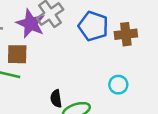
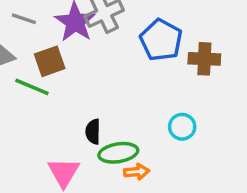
brown square: (17, 54) -> (50, 61), turned -30

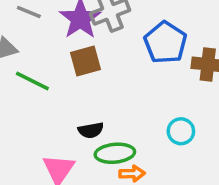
brown square: (50, 61) -> (86, 61), moved
black semicircle: (93, 132) -> (91, 130), turned -105

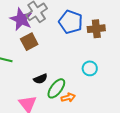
green ellipse: (115, 153) -> (56, 88), turned -35

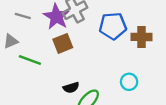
blue pentagon: (71, 22) -> (113, 26), turned -30

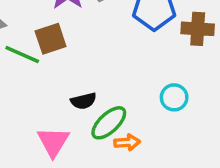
brown square: (63, 43) -> (51, 39), moved

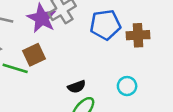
black semicircle: (83, 101) -> (77, 87), moved

